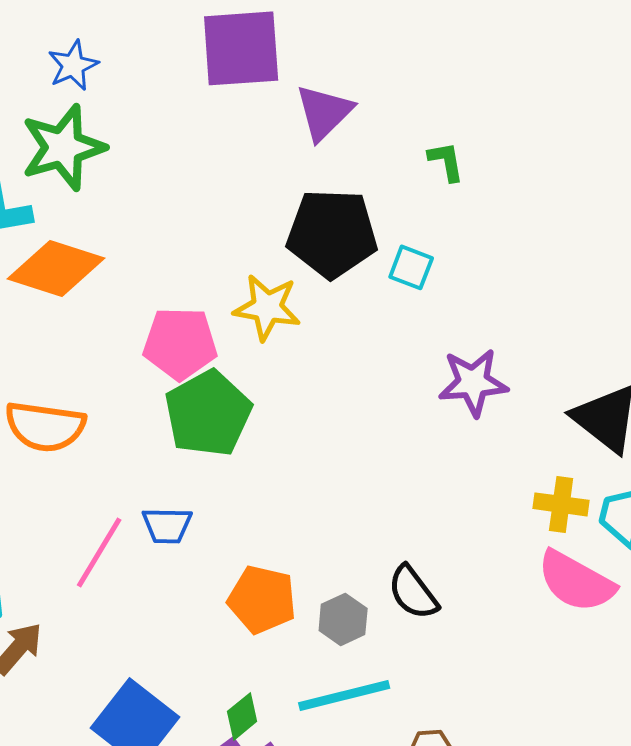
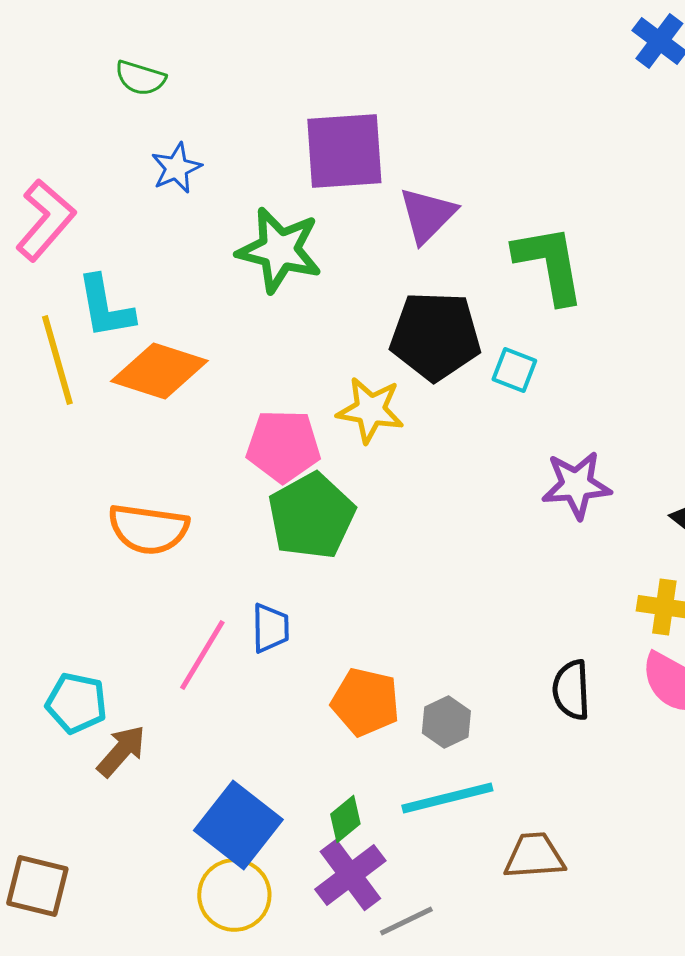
green star: (63, 147) -> (279, 250), moved, turned 30
green L-shape: (446, 161) -> (549, 264), size x2.0
blue trapezoid: (167, 525) -> (270, 628), turned -92
black semicircle: (413, 592) -> (571, 690), moved, turned 34

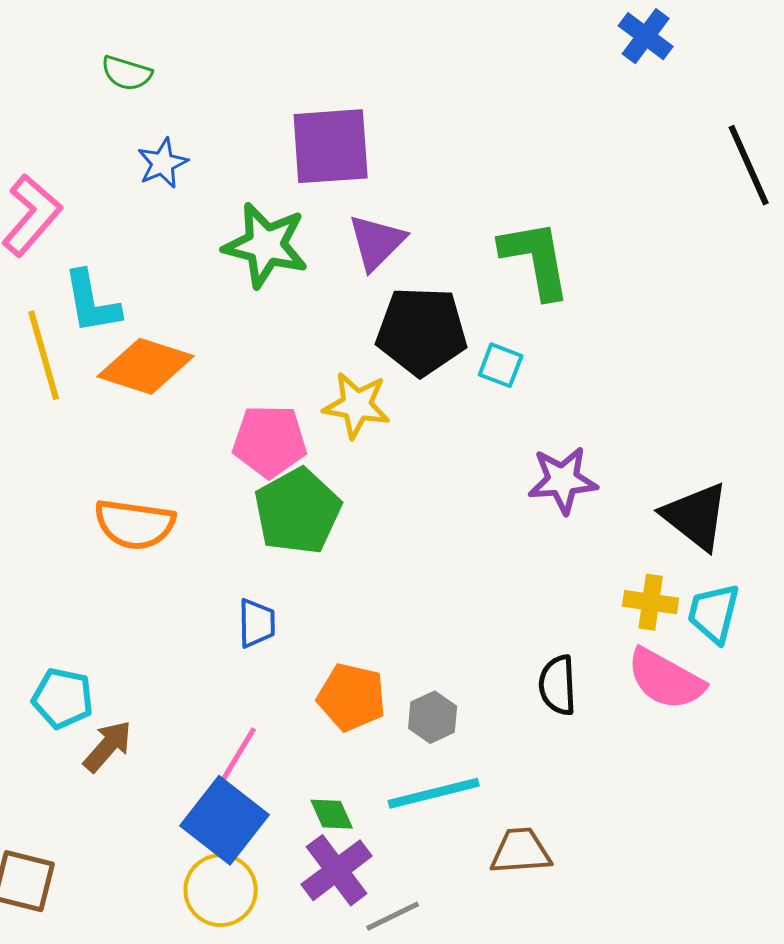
purple triangle: (427, 215) -> (377, 242), moved
pink line: (202, 655) -> (234, 762), moved
green diamond: (345, 819) -> (332, 814), turned -75

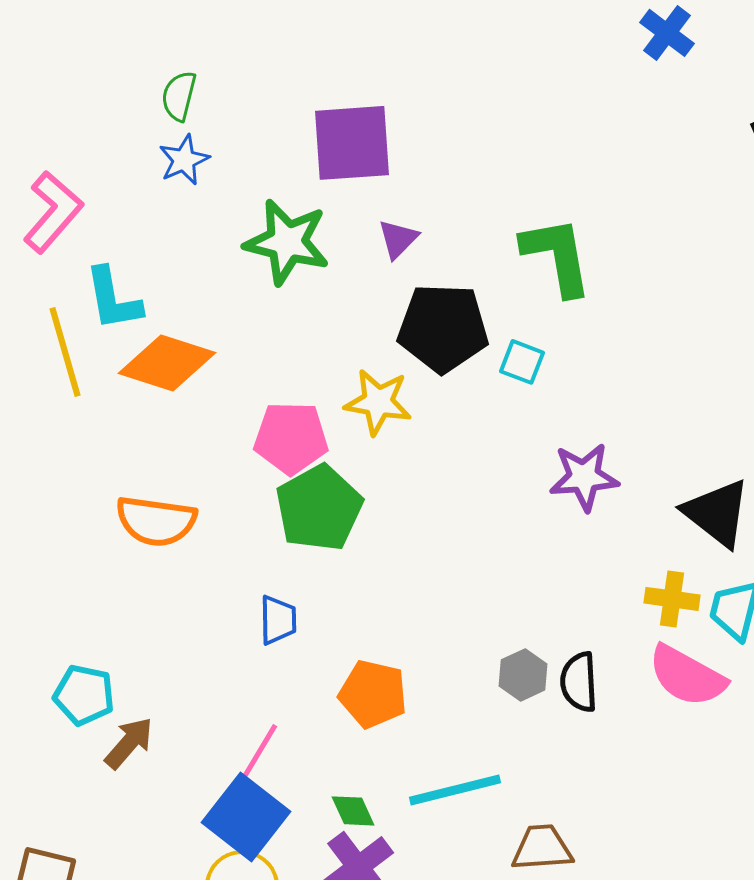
green semicircle: (127, 73) -> (179, 96), moved, turned 87
purple triangle: (377, 242) -> (398, 239), size x0.7
gray hexagon: (433, 717) -> (523, 675), moved

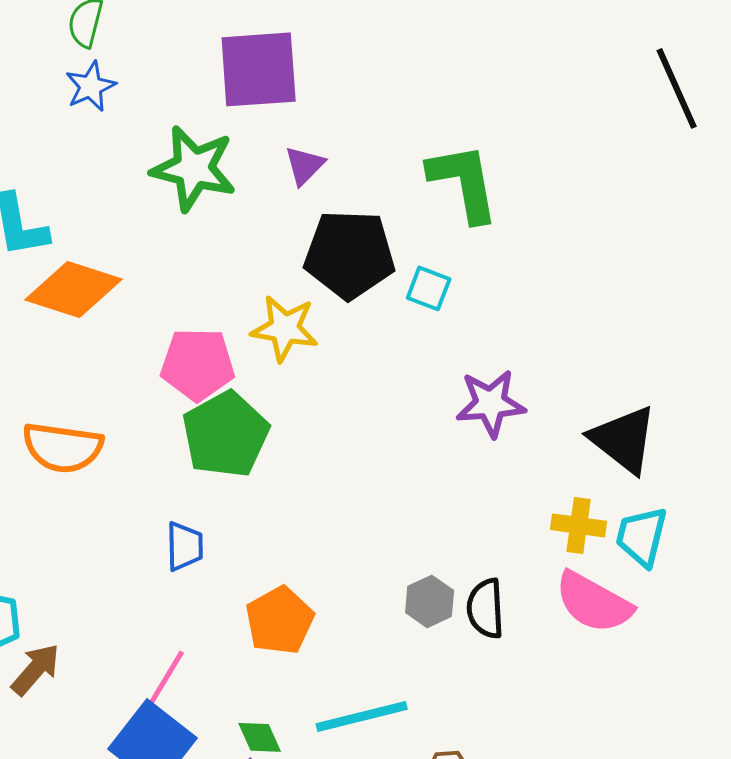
orange pentagon: (373, 694) -> (280, 620), turned 30

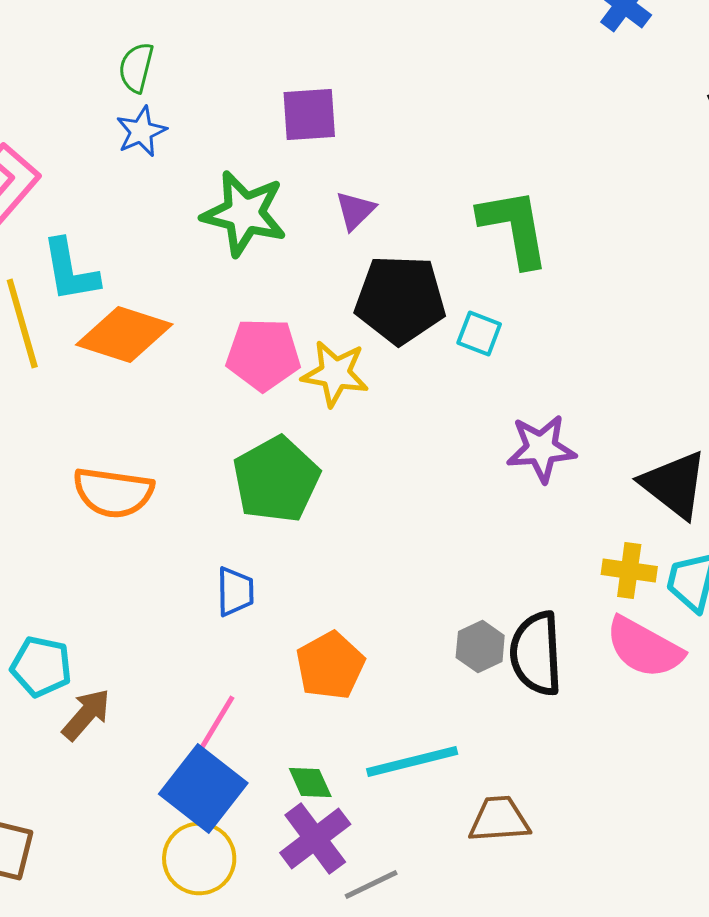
purple square: (259, 69) -> (309, 114), size x0.7
pink pentagon: (198, 364) -> (263, 354), moved
black semicircle: (486, 608) -> (536, 654), size x1.4

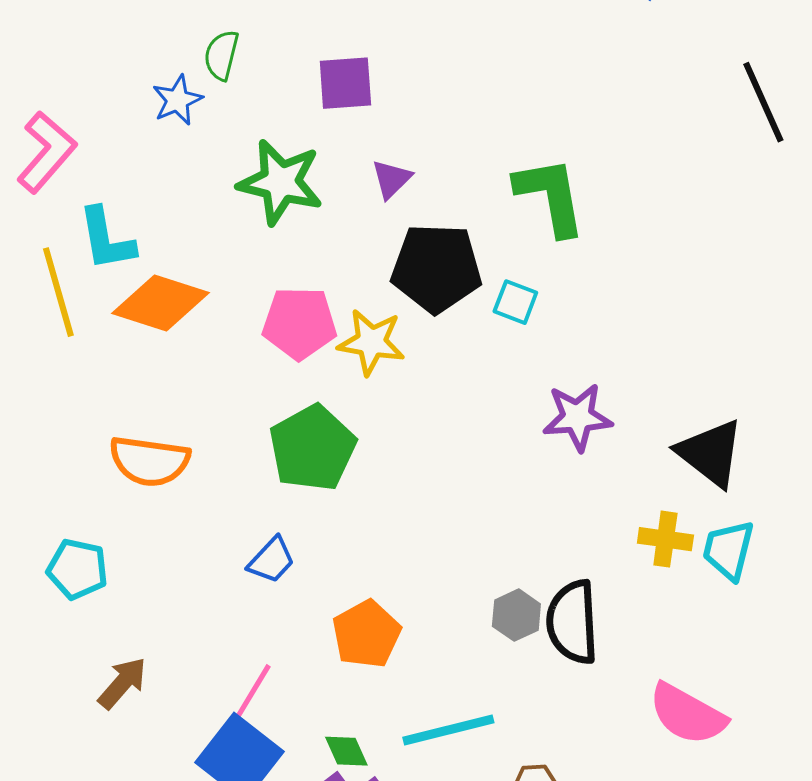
green semicircle: (136, 68) -> (221, 55), moved
blue trapezoid: (235, 592) -> (271, 560), turned 44
pink semicircle: (644, 648) -> (687, 714), moved
cyan pentagon: (41, 666) -> (77, 569), moved

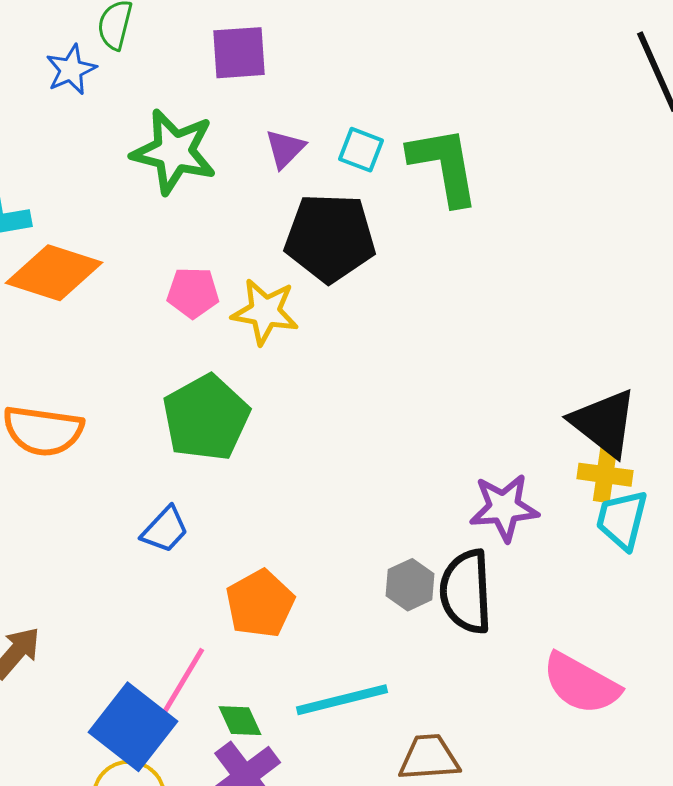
cyan square: (515, 302) -> (361, 150), moved
pink pentagon: (299, 323) -> (193, 293), size x0.7
purple star: (577, 417) -> (504, 508), moved
yellow cross: (665, 539) -> (605, 475), moved
pink line: (248, 699) -> (182, 683), moved

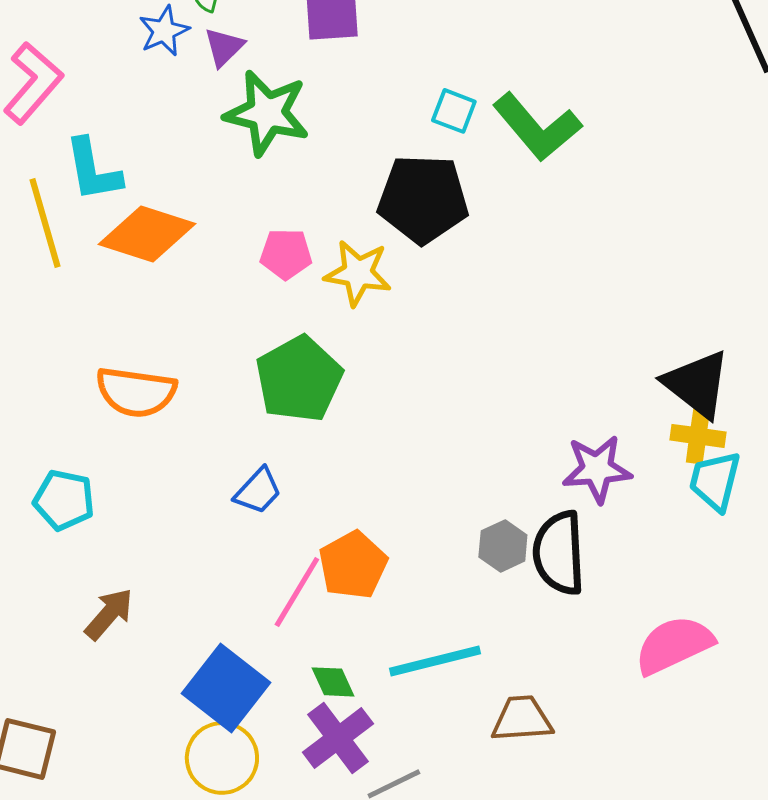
purple triangle: (285, 149) -> (224, 47), moved
green L-shape: (444, 166) -> (537, 127), turned 150
pink line: (182, 683) -> (297, 592), moved
pink semicircle: (581, 684) -> (674, 645), turned 126

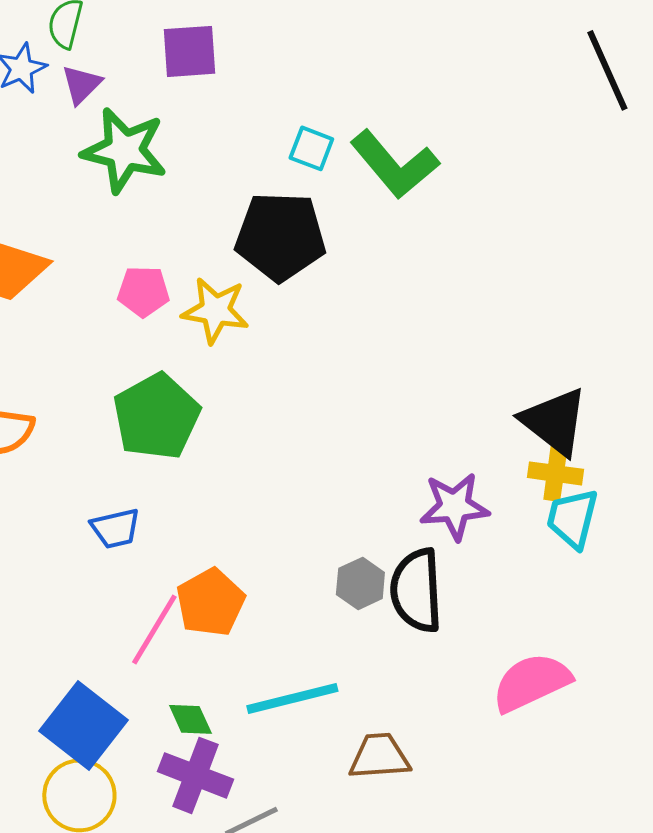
blue trapezoid: (258, 491) -> (115, 528), turned 34
purple cross: (338, 738) -> (195, 775), turned -32

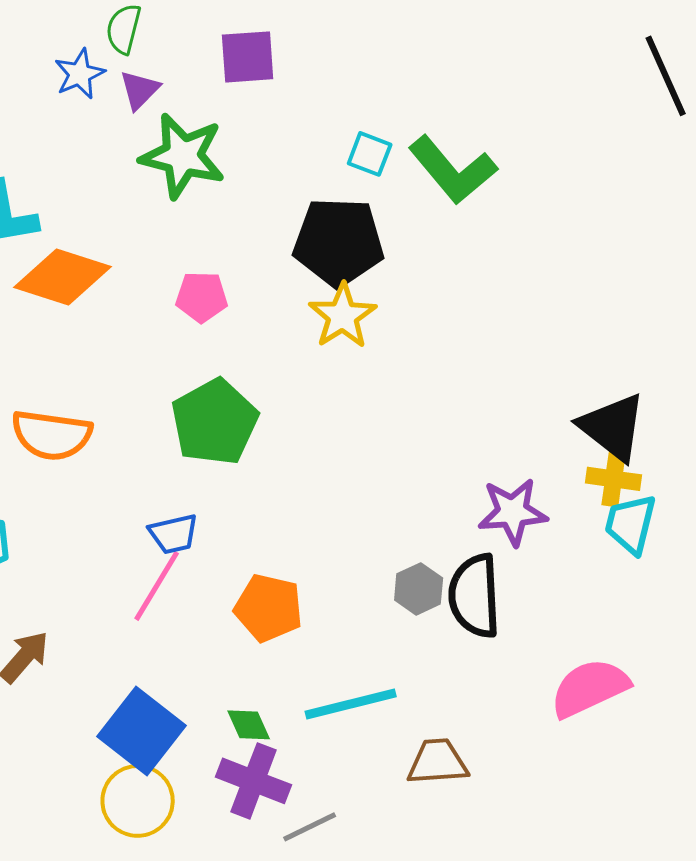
yellow star: (215, 310) -> (343, 316), moved, turned 30
orange pentagon: (210, 602) -> (269, 608), turned -30
pink line: (154, 629) -> (157, 586), moved

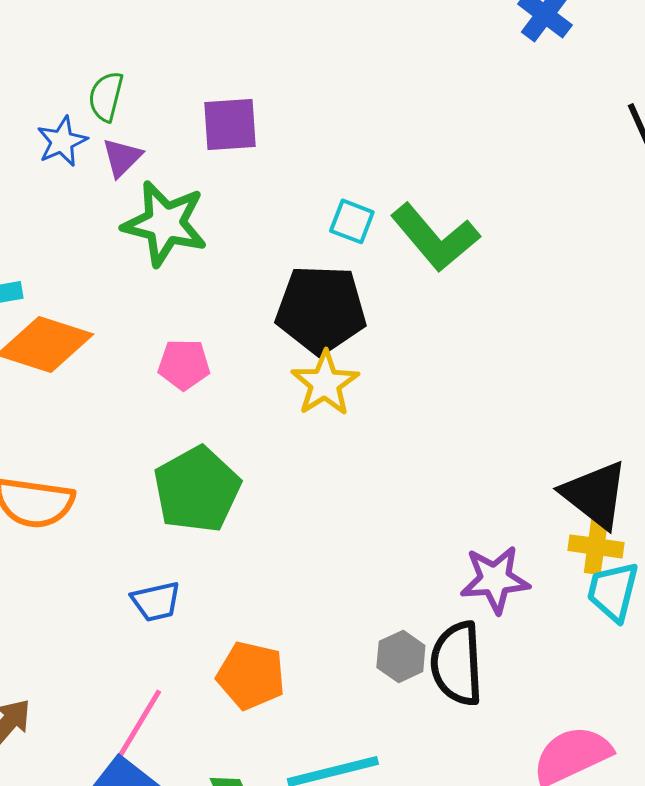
pink line: (157, 586) -> (139, 724), moved

